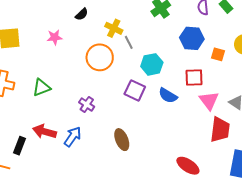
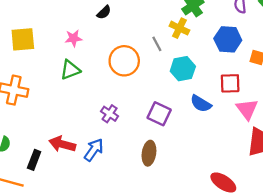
yellow cross: (114, 28) -> (179, 28), moved
green triangle: (42, 87) -> (70, 70), moved
purple square: (135, 90) -> (159, 114), moved
brown ellipse: (122, 140) -> (149, 153), turned 30

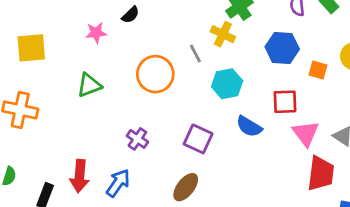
pink star: (74, 38) -> (96, 33), moved
red arrow: (62, 144) -> (80, 176), turned -100
brown ellipse: (149, 153) -> (186, 187), turned 30

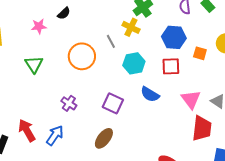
green triangle: (89, 85) -> (34, 64), turned -42
red square: (285, 102) -> (171, 66), moved
red arrow: (80, 176) -> (27, 130), turned 145

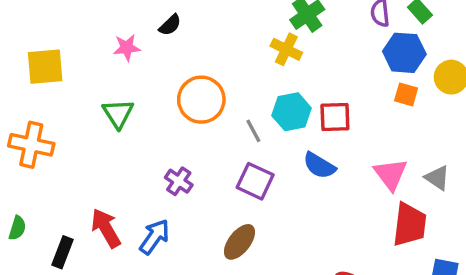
blue hexagon: (174, 37) -> (404, 53), moved
gray line: (111, 41) -> (253, 131), moved
red square: (171, 66) -> (335, 117), moved

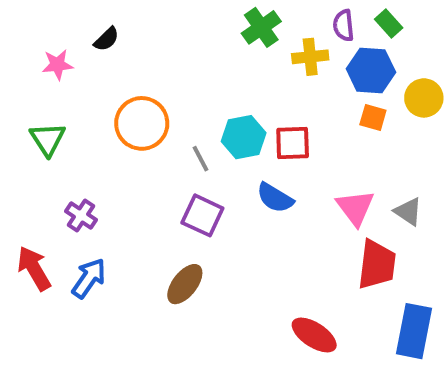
yellow cross: (286, 49) -> (310, 57), moved, turned -32
purple cross: (179, 181) -> (81, 215), moved

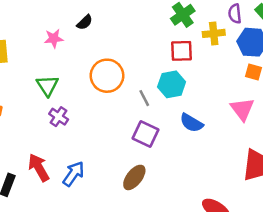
red square: (293, 143) -> (181, 51), moved
pink triangle: (355, 208) -> (242, 109), moved
purple cross: (81, 215) -> (59, 117), moved

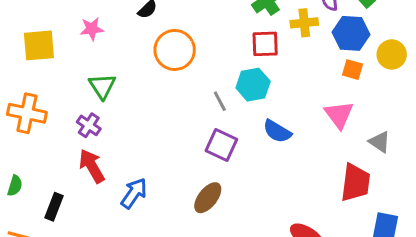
pink star: (54, 38) -> (92, 29), moved
orange circle: (107, 76) -> (175, 50), moved
purple cross: (59, 117) -> (89, 125), moved
red arrow: (39, 168) -> (92, 166), moved

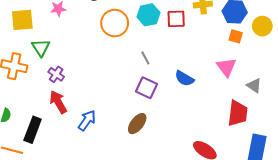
cyan hexagon: (253, 85) -> (148, 15), moved
green triangle: (102, 86) -> (41, 48), moved
black rectangle: (54, 207) -> (33, 130), size x1.4

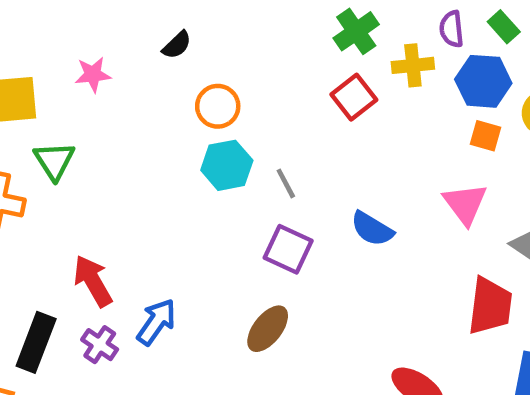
cyan hexagon: (148, 15) -> (227, 165), moved
red square: (176, 19) -> (354, 97), turned -36
orange circle: (115, 23) -> (218, 106), size x0.7
purple cross: (56, 74) -> (100, 345), moved

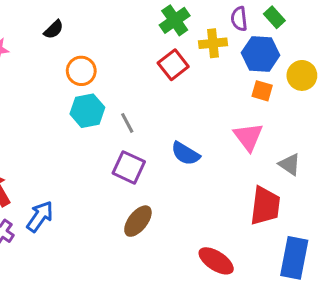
brown ellipse: (268, 329) -> (138, 221), moved

